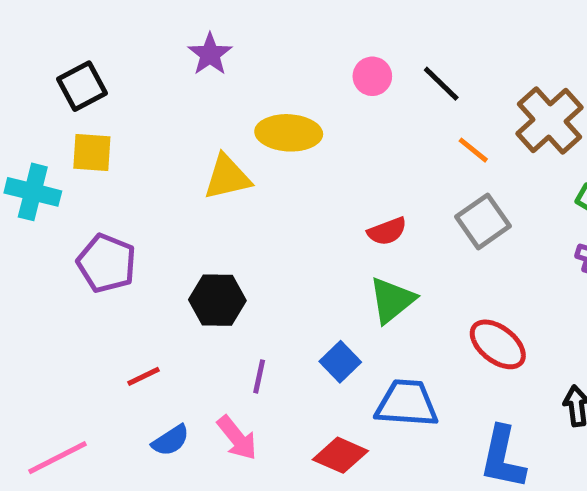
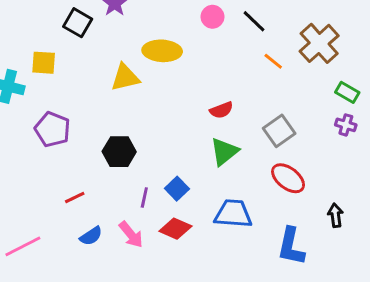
black square: (82, 86) -> (78, 23), moved, turned -32
gray square: (483, 221) -> (279, 131), moved
blue square: (340, 362) -> (177, 189), moved
red diamond: (340, 455) -> (175, 229), moved

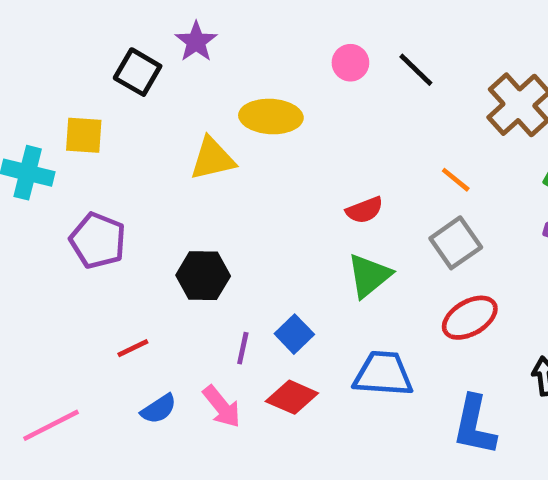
orange line: (273, 61) -> (456, 180), moved
red ellipse: (288, 178) -> (470, 318), turned -68

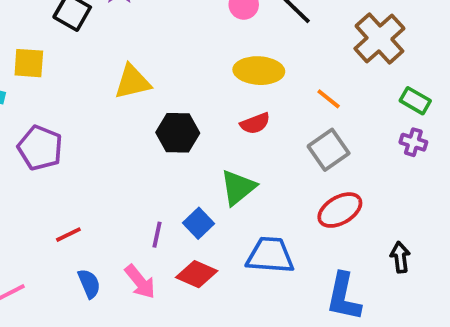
yellow ellipse: (271, 117) -> (259, 71), moved
black hexagon: (203, 276) -> (178, 133), moved
green triangle: (369, 276) -> (238, 187), moved
blue semicircle: (159, 409) -> (89, 284), turned -80

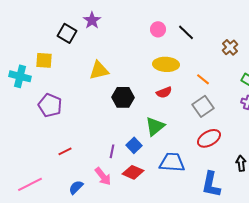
brown cross: (379, 39) -> (230, 47), size x0.6
blue semicircle: (89, 284) -> (76, 187), moved, turned -112

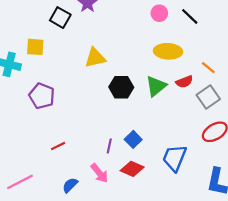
red semicircle: (164, 92) -> (184, 82), moved
green triangle: (155, 126) -> (156, 86), moved
blue trapezoid: (172, 162) -> (175, 158), turned -72

